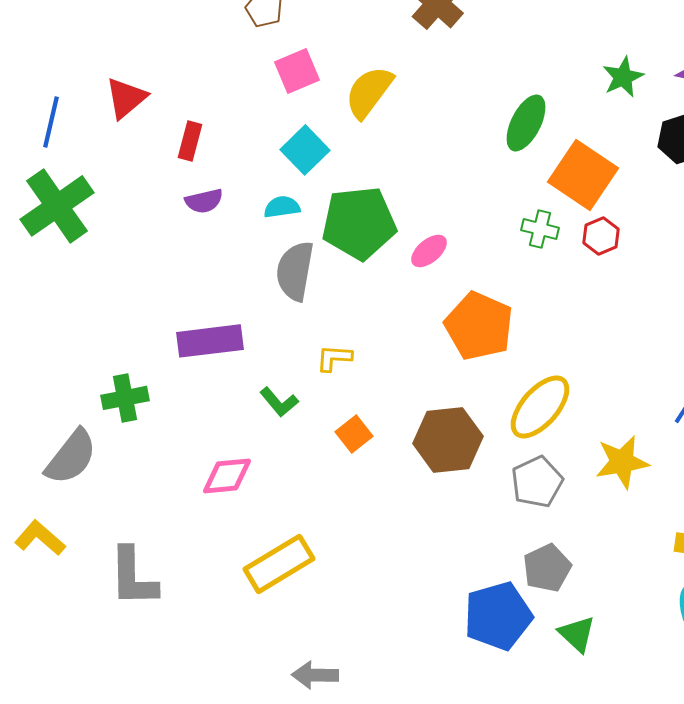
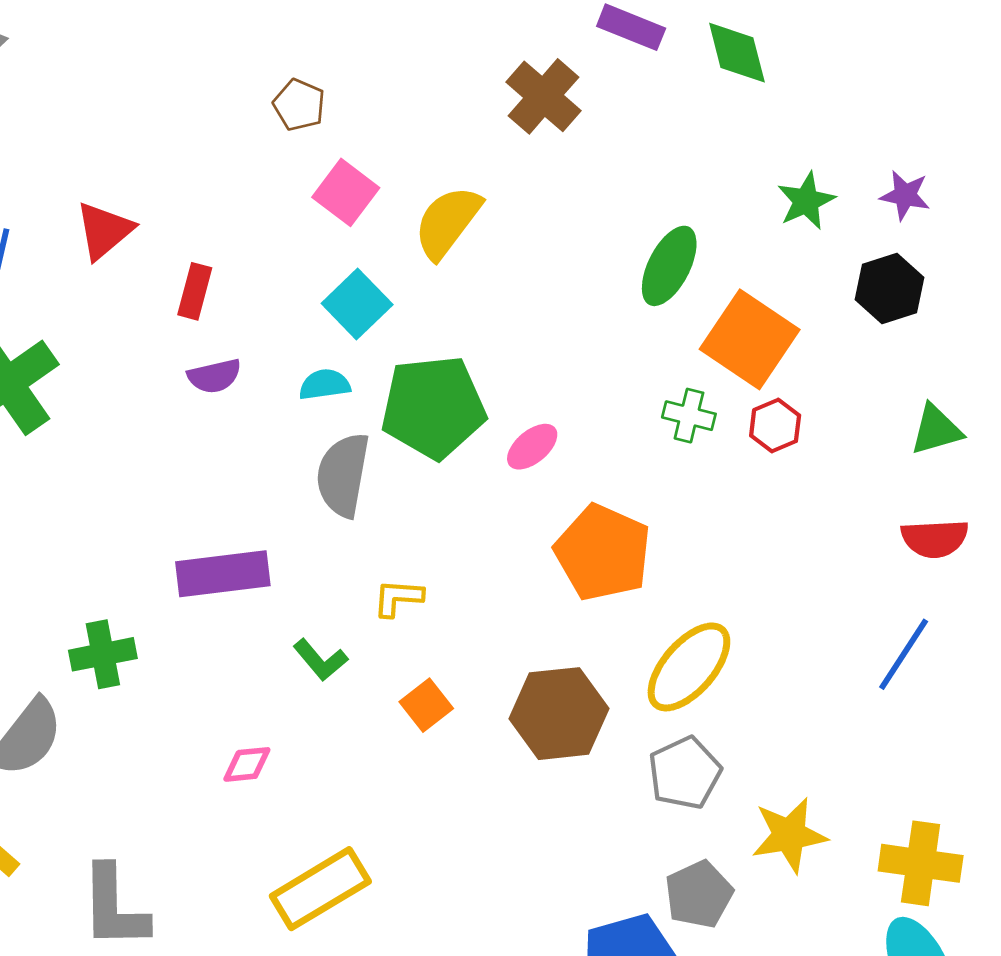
pink square: (297, 71) -> (346, 192), turned -30
yellow star: (622, 462) -> (789, 835), moved
pink diamond: (227, 476) -> (247, 764), size x0.7

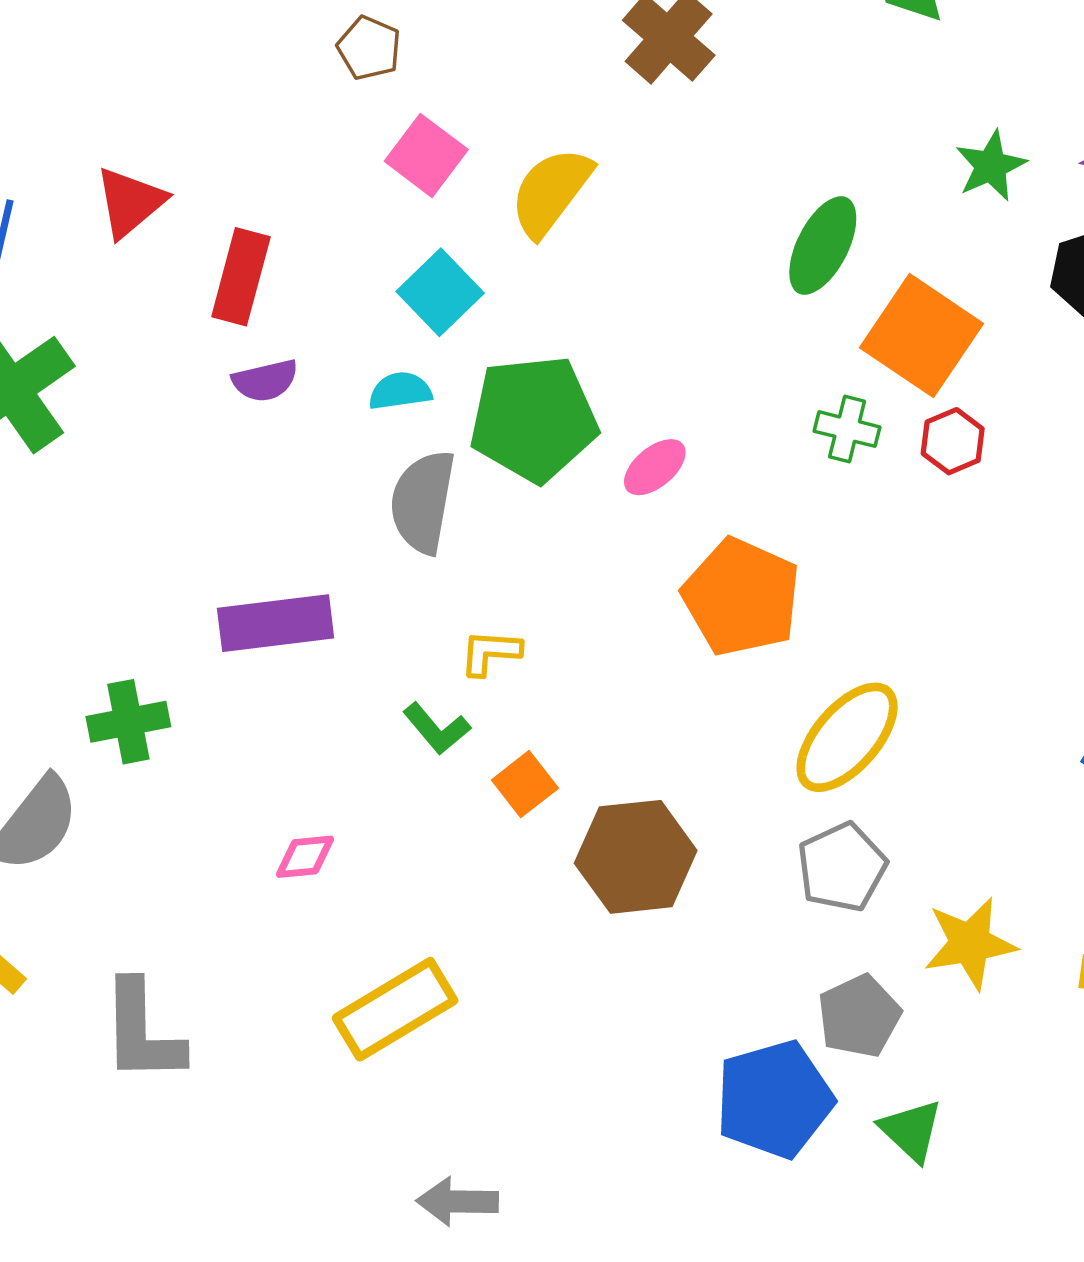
red rectangle: (195, 291) -> (241, 277), size x1.4
green L-shape: (320, 660) -> (437, 729), moved
brown hexagon: (559, 714) -> (636, 857), moved

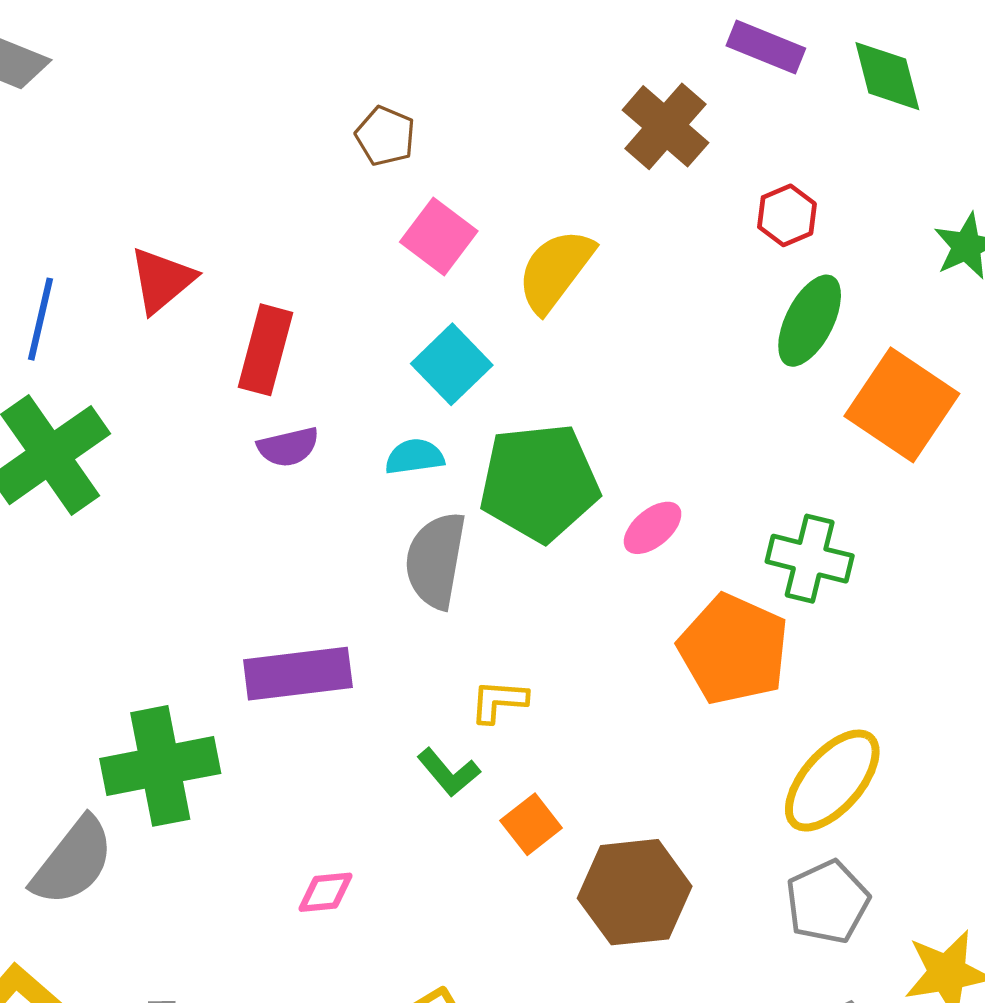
green cross: (847, 429) -> (810, 559), moved, size x1.4
red hexagon: (953, 441) -> (787, 215), moved
green cross: (128, 722) -> (160, 766), size x1.5

